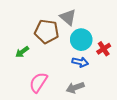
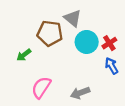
red cross: (104, 49) -> (109, 43), moved
blue arrow: (80, 62) -> (112, 66), moved, turned -133

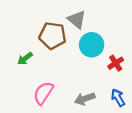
red cross: (109, 43) -> (116, 63), moved
blue arrow: (112, 66) -> (118, 98), moved

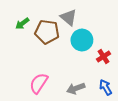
green arrow: (25, 59) -> (22, 24), moved

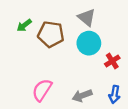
gray triangle: (69, 17) -> (87, 17), moved
blue arrow: (106, 87) -> (115, 94), turned -140

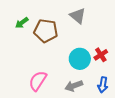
cyan circle: (89, 43) -> (80, 59), moved

